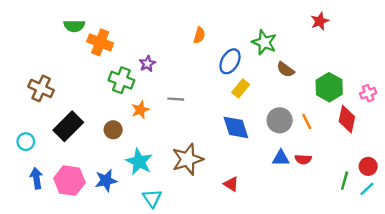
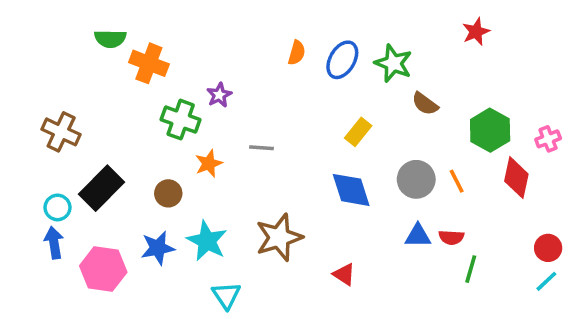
blue ellipse: (230, 61) -> (342, 60), moved
cyan circle: (26, 142) -> (57, 207), moved
blue arrow: (36, 178) -> (54, 243), moved
blue star: (106, 181) -> (158, 248), moved
green line: (345, 181) -> (471, 269), moved

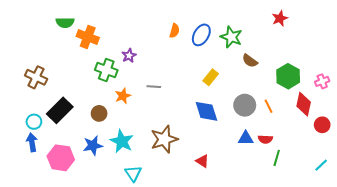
red circle: (548, 248) -> (322, 125), moved

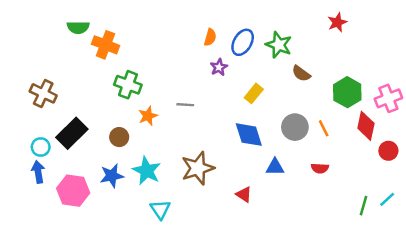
purple star: (129, 56) -> (219, 67), moved
pink cross: (322, 81) -> (388, 98), size x1.5
blue triangle: (246, 138) -> (275, 167), moved
green line: (277, 158) -> (363, 206), moved

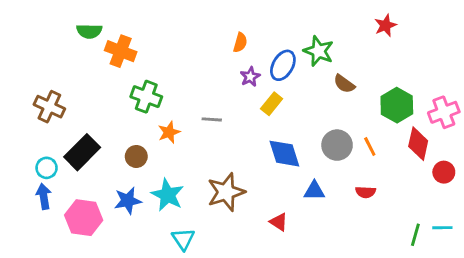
blue ellipse: (243, 42) -> (283, 65), moved
yellow rectangle: (254, 93) -> (272, 104), moved
cyan line: (387, 199) -> (442, 228), turned 42

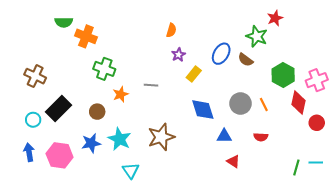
green star: (319, 51) -> (257, 36), moved
blue ellipse: (283, 65) -> (221, 54), moved
blue arrow: (44, 196) -> (29, 152), moved
red triangle: (279, 222) -> (233, 161), moved

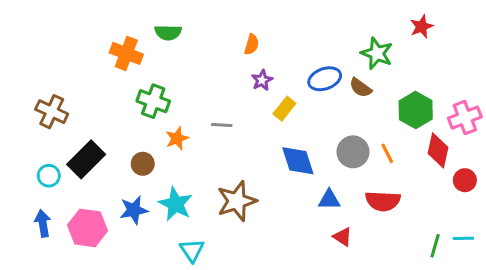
red star: (275, 18) -> (422, 27), moved
green semicircle: (64, 22) -> (168, 33), moved
blue ellipse: (221, 54) -> (325, 79), turned 40
red semicircle: (261, 137) -> (383, 201), size x1.6

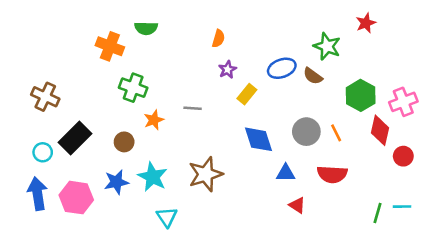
blue arrow: (43, 223) -> (37, 194), size x1.4

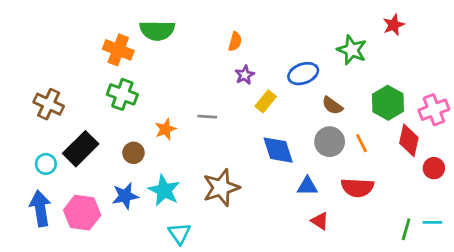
green semicircle: (146, 28) -> (157, 30), size x1.4
brown semicircle: (313, 76) -> (332, 106), moved
green cross: (133, 88) -> (122, 94), moved

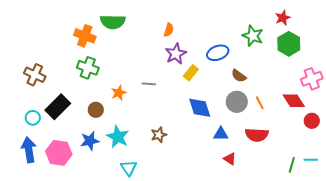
purple star: (245, 75) -> (176, 54), size x1.5
green hexagon: (388, 103) -> (289, 44), moved
red diamond: (409, 140) -> (294, 101), turned -45
brown star: (221, 188) -> (159, 135), size x0.6

